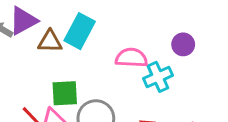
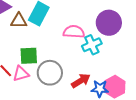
purple circle: (183, 44) -> (109, 23), size x1.6

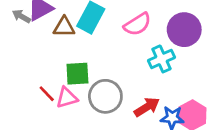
pink semicircle: (74, 32) -> (137, 24), moved, turned 145

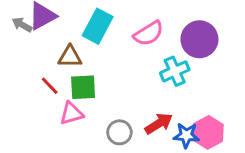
brown triangle: (64, 27) -> (70, 57), moved
red line: (47, 94) -> (50, 86), moved
gray circle: (105, 96) -> (119, 132), moved, size x0.7

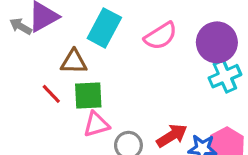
cyan cross: (175, 71) -> (225, 76), moved
pink triangle: (71, 113) -> (96, 124), moved

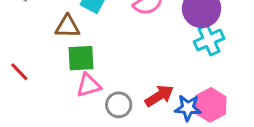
red line: (51, 94) -> (19, 72), moved

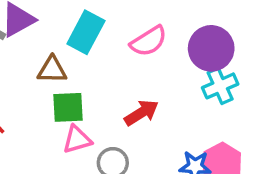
red arrow: (159, 96) -> (141, 113), moved

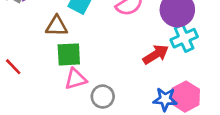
red arrow: (141, 113) -> (156, 54), moved

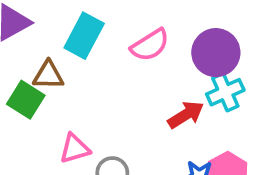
green square: (69, 54) -> (26, 100), moved, turned 35

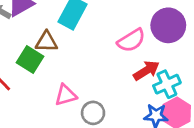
pink semicircle: (150, 45) -> (131, 40), moved
cyan cross: (225, 92) -> (167, 84), moved

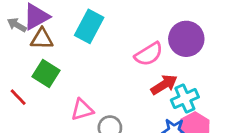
brown triangle: (47, 42) -> (42, 39), moved

